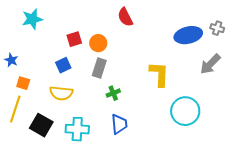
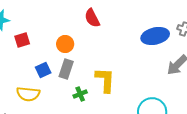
red square: (74, 39) -> (22, 40), moved
blue square: (63, 65) -> (43, 70), moved
yellow L-shape: (159, 74) -> (105, 80), moved

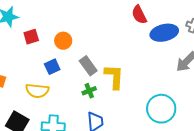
red semicircle: (92, 18) -> (139, 15), moved
orange circle: (65, 44) -> (63, 41), moved
gray rectangle: (66, 69) -> (88, 66), moved, turned -54

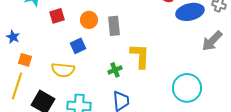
gray rectangle: (88, 66) -> (114, 26), moved, turned 30

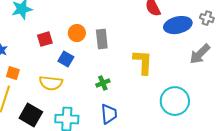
red square: (57, 16) -> (45, 39), moved
blue square: (78, 46) -> (66, 59), turned -35
yellow L-shape: (140, 56) -> (143, 62), moved

